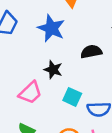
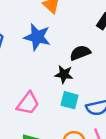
black star: (53, 70) -> (64, 74), moved

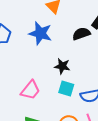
black semicircle: (80, 53) -> (81, 34), moved

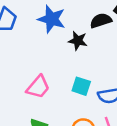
black star: (62, 66) -> (78, 41), moved

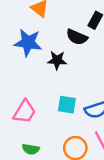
black semicircle: (101, 21) -> (77, 37), turned -130

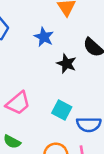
blue star: (28, 43) -> (44, 37), size x0.7

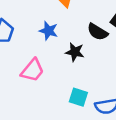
pink trapezoid: (18, 103) -> (32, 70), moved

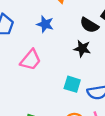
black star: (75, 52) -> (82, 49), moved

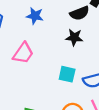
black semicircle: (89, 25) -> (79, 13), turned -48

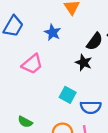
black semicircle: (79, 13) -> (95, 41), turned -48

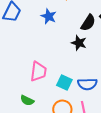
pink trapezoid: (32, 64) -> (38, 72), moved, turned -40
cyan square: (68, 95) -> (64, 82), moved

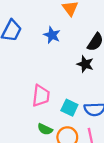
green semicircle: (27, 100) -> (45, 129), moved

